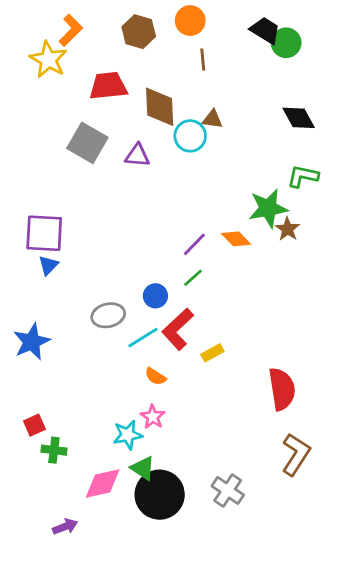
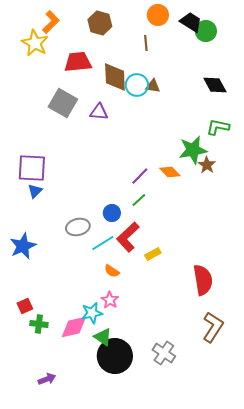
orange circle: (190, 21) -> (158, 15), moved
cyan circle: (190, 136) -> (137, 85), moved
pink diamond: (103, 484) -> (74, 327), moved

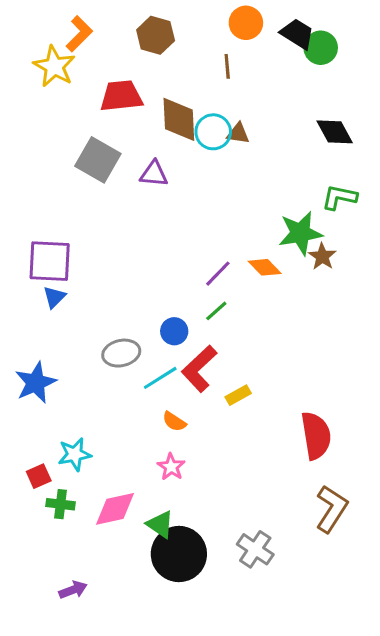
cyan star: (92, 313) -> (75, 454), moved

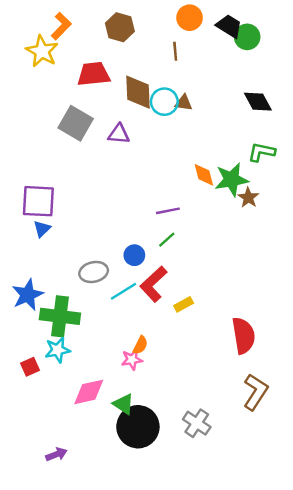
orange diamond: (265, 267) -> (204, 175), moved, turned 30
purple line: (218, 274) -> (168, 211), turned 35
orange semicircle: (174, 422) -> (140, 345), moved, turned -96
pink star: (171, 467) -> (132, 360), turned 30
green cross: (61, 504) -> (60, 316), moved, size x1.8

